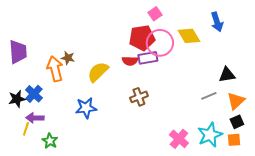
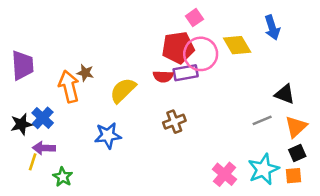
black triangle: (227, 75) -> (285, 94), turned 30

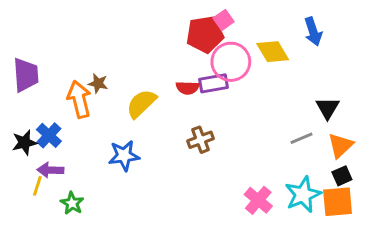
red pentagon: (178, 48) -> (205, 34), moved
black triangle: (285, 94) -> (328, 108), turned 40
orange square: (293, 176) -> (338, 202), size x1.6

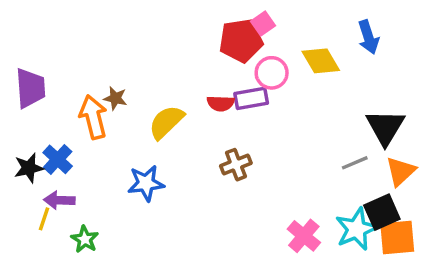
pink circle: (231, 62) -> (272, 73), size x0.7
black triangle: (328, 108) -> (385, 127), size x1.4
black square: (342, 176) -> (382, 212), moved, size x1.5

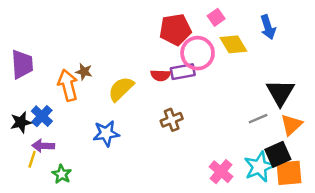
pink square: (263, 24) -> (216, 17), moved
pink circle: (272, 73) -> (198, 53), size x1.4

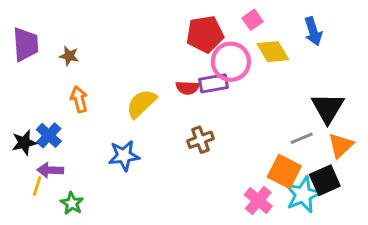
purple trapezoid: (22, 64) -> (26, 44), moved
brown star: (84, 72) -> (69, 56), moved
orange arrow: (68, 85) -> (79, 99), size x0.7
orange square: (289, 173) -> (284, 172), moved, turned 32

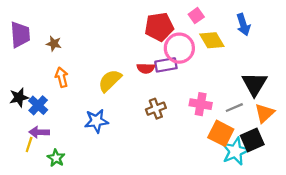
black star: (24, 143) -> (19, 97), moved
pink cross: (258, 200) -> (201, 104), moved, turned -30

